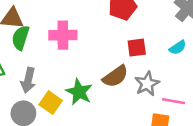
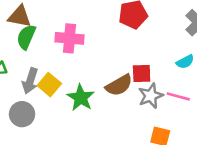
red square: (137, 48) -> (142, 74), moved
pink line: (173, 101) -> (178, 96), moved
yellow square: (51, 103) -> (49, 85), moved

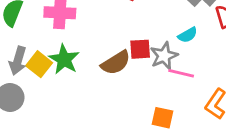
gray star: (151, 96) -> (164, 56), moved
green star: (81, 98) -> (64, 59), moved

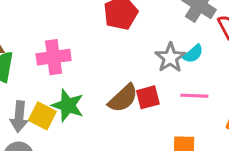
red square: (140, 49) -> (148, 97), moved
gray star: (164, 56) -> (170, 58), moved

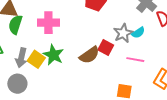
red square: (148, 97) -> (106, 48), moved, turned 35

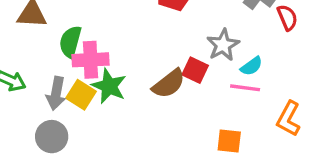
pink cross: (48, 23) -> (90, 60), moved
green semicircle: (15, 25) -> (70, 42), moved
cyan semicircle: (138, 33) -> (251, 66), moved

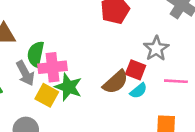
cyan semicircle: (251, 66) -> (139, 91), moved
gray arrow: (56, 93) -> (25, 73), moved, turned -35

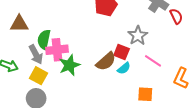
pink line: (176, 81) -> (153, 61), turned 30
green star: (68, 87) -> (69, 65), turned 30
yellow square: (47, 95) -> (38, 76), moved

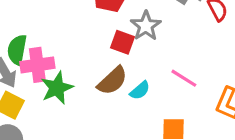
gray star: (138, 35) -> (146, 26), moved
red square: (122, 52) -> (123, 42), moved

